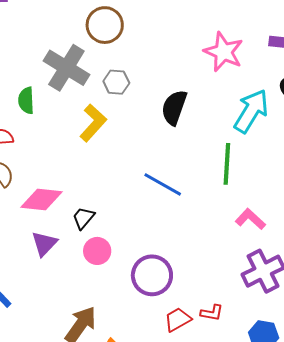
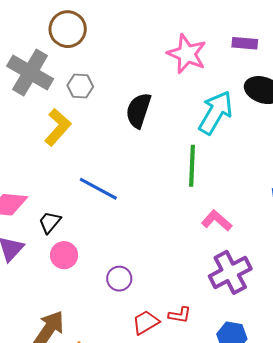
blue line: (163, 184) -> (98, 189), moved
purple circle: (152, 275) -> (119, 279), size x0.6

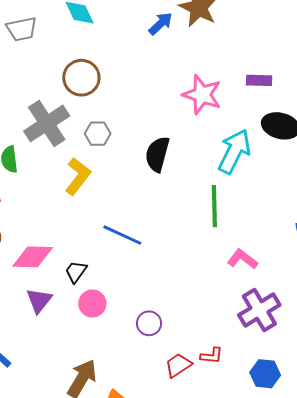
gray cross: (30, 73) -> (47, 123), turned 30

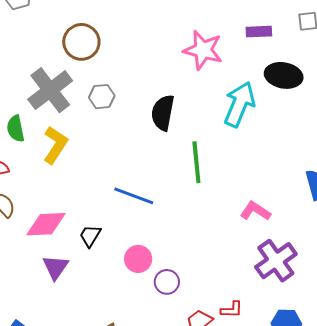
yellow L-shape: (78, 176) -> (55, 145), moved
green line: (214, 206) -> (196, 162), moved
pink circle: (92, 303) -> (138, 259), moved

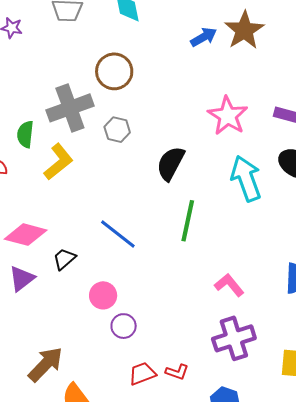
cyan arrow: (239, 104) -> (246, 178), turned -60

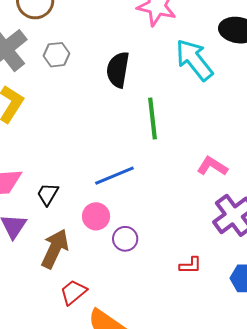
blue line: (118, 234) -> (114, 176), moved, turned -42
brown arrow: (46, 364) -> (55, 249), moved
red trapezoid: (142, 374) -> (73, 292), moved

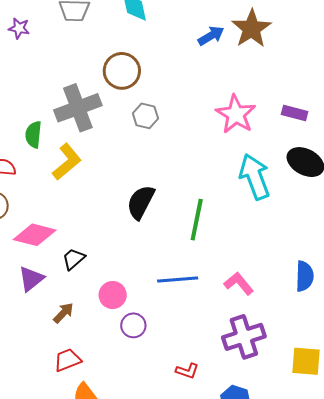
gray hexagon: (56, 55) -> (145, 116), moved
black semicircle: (118, 70) -> (141, 202), moved
blue line: (114, 176) -> (178, 279), moved
brown arrow: (55, 249) -> (63, 313), size x0.6

